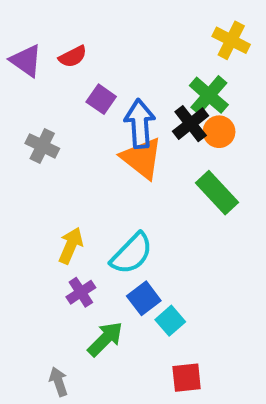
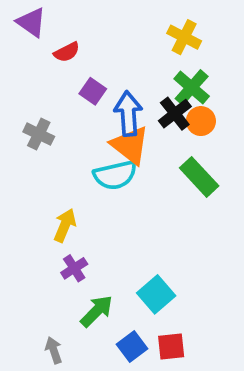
yellow cross: (231, 40) -> (184, 37), moved
purple triangle: (26, 61) -> (31, 22), moved
cyan semicircle: (132, 254) -> (115, 175), moved, turned 33
blue square: (144, 298) -> (132, 347), moved
cyan square: (170, 321) -> (156, 294), size x1.4

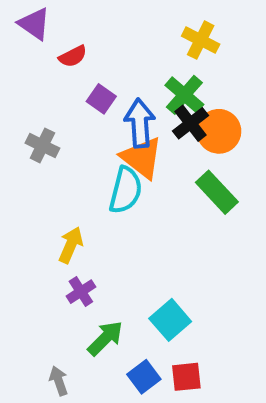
green cross: (192, 87) -> (184, 95), moved
orange circle: (201, 121) -> (219, 131), size x1.4
cyan semicircle: (115, 175) -> (126, 190), turned -63

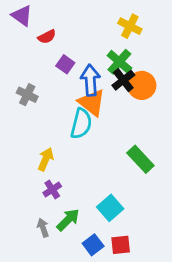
green rectangle: (217, 192) -> (140, 159), moved
gray arrow: (59, 381) -> (43, 228), moved

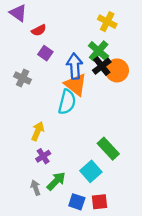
purple square: (65, 64) -> (45, 53), moved
green rectangle: (140, 159) -> (108, 149), moved
blue square: (93, 245) -> (77, 202), turned -35

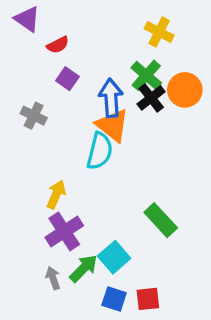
orange circle: (117, 70) -> (185, 90), moved
purple cross: (43, 156) -> (64, 231), size x1.6
cyan square: (91, 171) -> (114, 257), moved

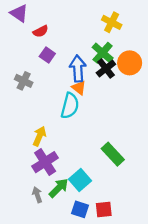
orange triangle: (112, 125) -> (79, 88), size x0.6

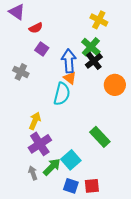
orange circle: (130, 63) -> (115, 85), moved

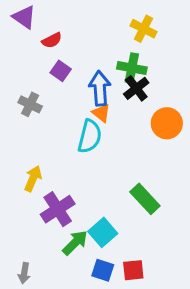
green cross: (91, 47) -> (132, 68), turned -30
yellow arrow: (35, 121) -> (33, 179), moved
gray arrow: (33, 173) -> (24, 273), moved, turned -152

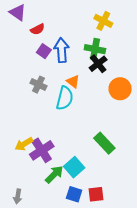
blue arrow: (100, 88) -> (62, 50), moved
gray cross: (30, 104) -> (39, 85), moved
yellow arrow: (33, 179) -> (24, 144), moved, turned -144

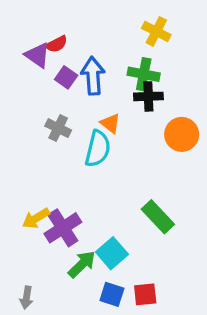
purple triangle: (18, 13) -> (38, 55), moved
black cross: (98, 64) -> (148, 96), turned 36

